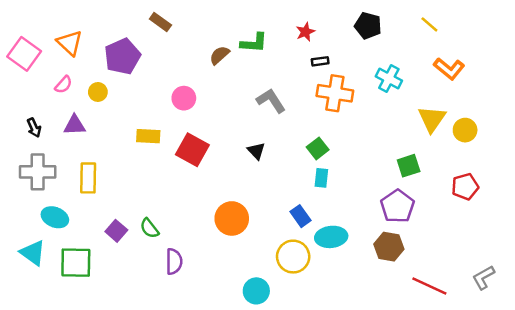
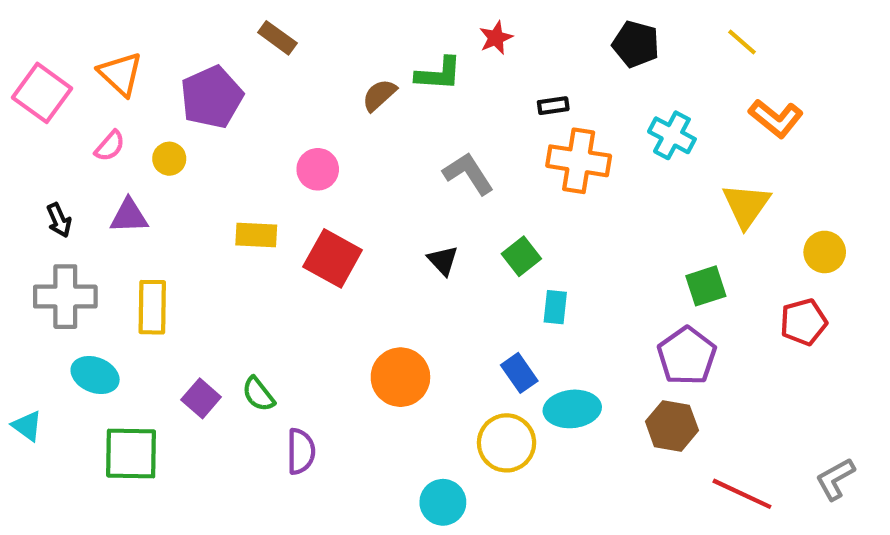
red star: (305, 32) -> (496, 38), moved
yellow circle: (465, 130) -> (825, 252), moved
green square: (318, 148) -> (521, 256), moved
cyan triangle: (33, 253) -> (27, 426), moved, size x0.7

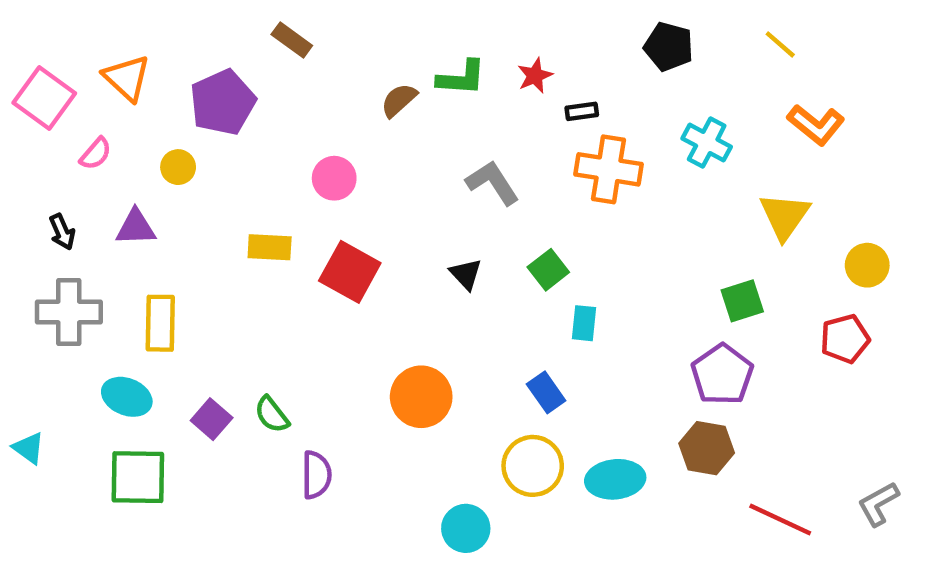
red star: (496, 38) -> (535, 76), moved
pink semicircle: (110, 146) -> (96, 154), moved
cyan ellipse: (95, 375) -> (127, 397), moved
cyan ellipse: (572, 409) -> (615, 479), moved

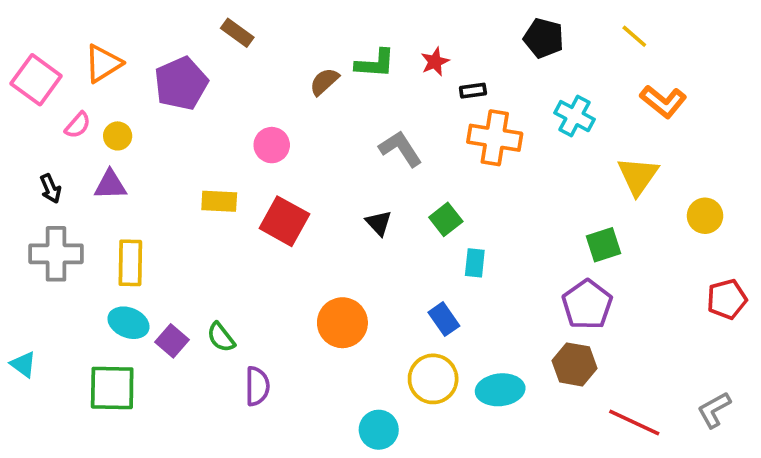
orange triangle: (127, 78) -> (103, 63), turned 45
yellow circle: (178, 167) -> (118, 136), moved
red pentagon: (845, 339) -> (727, 299), moved
cyan ellipse: (127, 397) -> (128, 323), moved

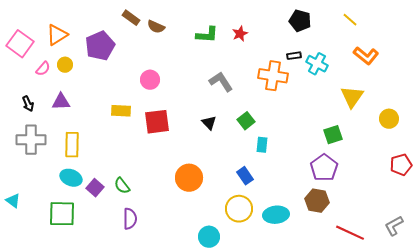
brown semicircle: (324, 82) -> (156, 27), moved, turned -114
black rectangle: (473, 91) -> (294, 56), moved
yellow circle: (118, 136) -> (65, 65), moved
red square: (284, 221) -> (157, 122), turned -36
purple semicircle: (257, 386) -> (130, 219), moved

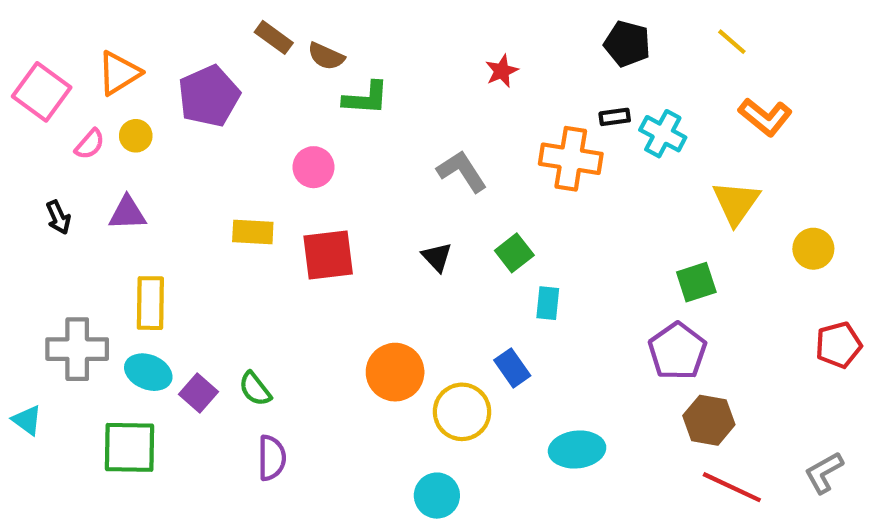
green L-shape: (207, 35) -> (366, 98), moved
gray cross: (31, 140) -> (77, 349), moved
brown hexagon: (317, 201) -> (709, 420), moved
yellow circle: (239, 209) -> (462, 412), moved

